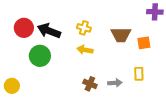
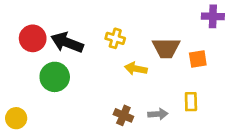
yellow arrow: (85, 50) -> (136, 69), moved

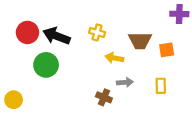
gray arrow: (158, 114) -> (125, 82), moved

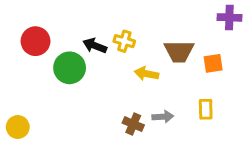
black arrow: (56, 36) -> (95, 46), moved, size x0.7
green circle: (46, 65) -> (70, 68), moved
gray arrow: (125, 82) -> (163, 117), moved

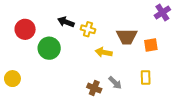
purple cross: (229, 17) -> (162, 13), turned -35
black arrow: (95, 46) -> (66, 22), moved
gray arrow: (163, 117) -> (115, 83), turned 48
yellow circle: (18, 127) -> (12, 79), moved

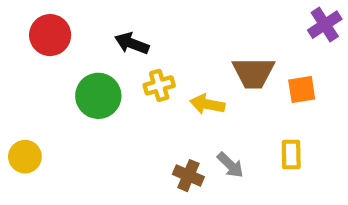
red circle: (25, 29) -> (50, 35), moved
yellow cross: (88, 29) -> (159, 85), moved, turned -32

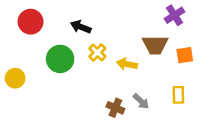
purple cross: (325, 25) -> (174, 15), moved
yellow cross: (159, 85) -> (97, 52), turned -30
yellow circle: (25, 157) -> (15, 78), moved

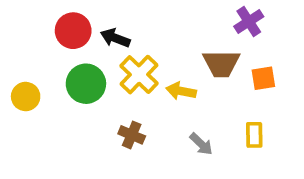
red circle: (31, 22) -> (73, 31), moved
yellow cross: (97, 52) -> (139, 75), size x1.5
yellow circle: (15, 78) -> (26, 97), moved
brown cross: (115, 108) -> (132, 135), moved

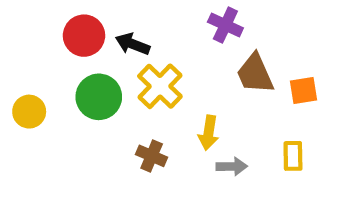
purple cross: (249, 22) -> (225, 25), moved, turned -32
brown trapezoid: (221, 64) -> (255, 74), turned 66
yellow arrow: (181, 91) -> (209, 133), moved, turned -92
gray arrow: (201, 144) -> (232, 166), turned -45

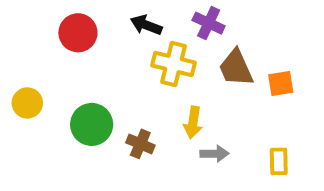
black arrow: (133, 44) -> (146, 25), moved
yellow cross: (160, 86) -> (173, 64), moved, turned -30
green circle: (99, 97) -> (92, 124), moved
yellow rectangle: (293, 156) -> (279, 161), moved

